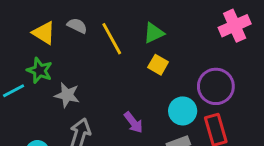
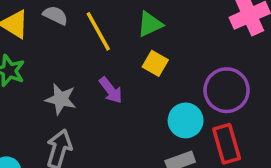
gray star: (67, 95) -> (61, 99), moved
purple arrow: (133, 122) -> (111, 90), moved

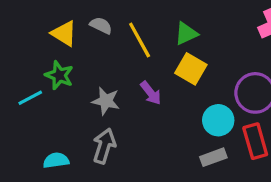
yellow square: (155, 63) -> (191, 69), size x1.4

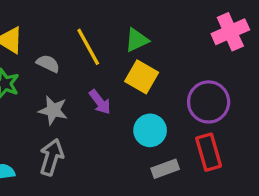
gray semicircle: (101, 25) -> (48, 64), moved
cyan circle: (218, 120) -> (150, 130), moved

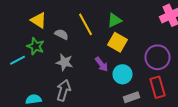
purple arrow: (100, 102) -> (102, 64), moved

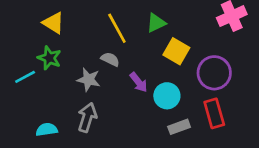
gray semicircle: (62, 34) -> (110, 59), moved
yellow square: (118, 42) -> (176, 51), moved

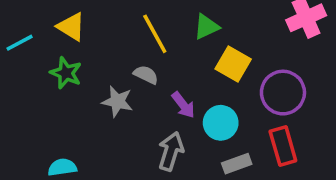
cyan line: (25, 77) -> (20, 43), moved
gray arrow: (87, 117) -> (171, 151), moved

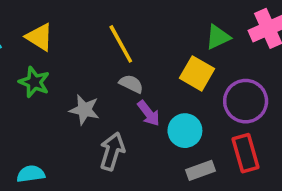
green triangle: (206, 27) -> (218, 37), moved
gray semicircle: (146, 75) -> (131, 84), moved
gray arrow: (171, 151) -> (112, 151), moved

